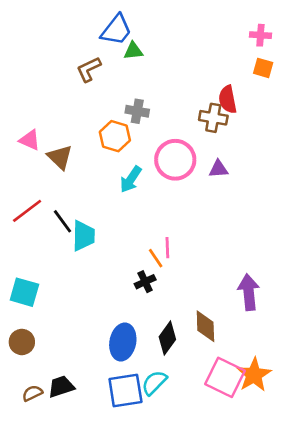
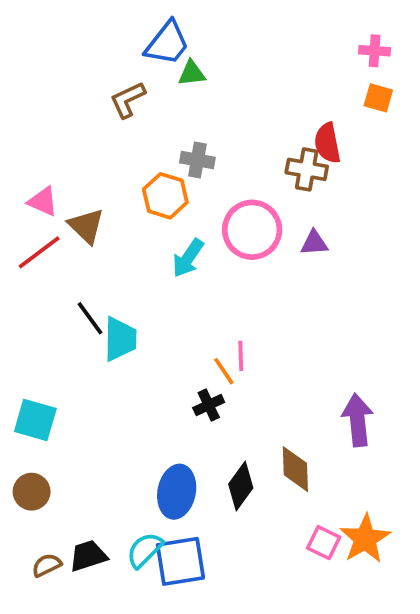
red line: (27, 211) -> (39, 252), moved
pink square: (225, 377) -> (324, 543), size x0.6
cyan semicircle: (154, 383) -> (145, 550), moved

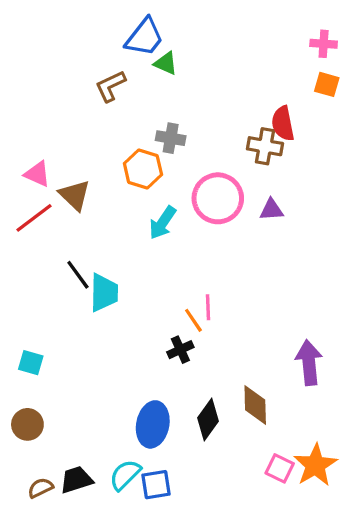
green triangle: (192, 73) -> (166, 63), turned 30
cyan square: (35, 420) -> (31, 363), size x0.7
blue square: (180, 561) -> (156, 485), size x0.7

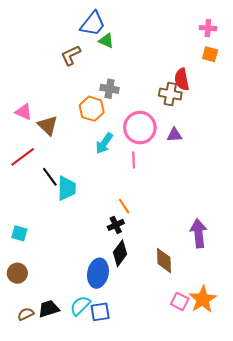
red line: (34, 218) -> (23, 157), moved
pink line: (208, 307) -> (134, 160), moved
black diamond: (208, 420) -> (120, 253), moved

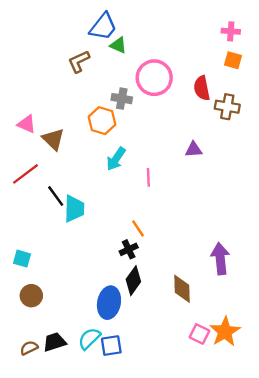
brown cross: (170, 94) -> (227, 107), moved
pink circle: (140, 128) -> (154, 78), moved
brown circle: (17, 273) -> (31, 296), moved

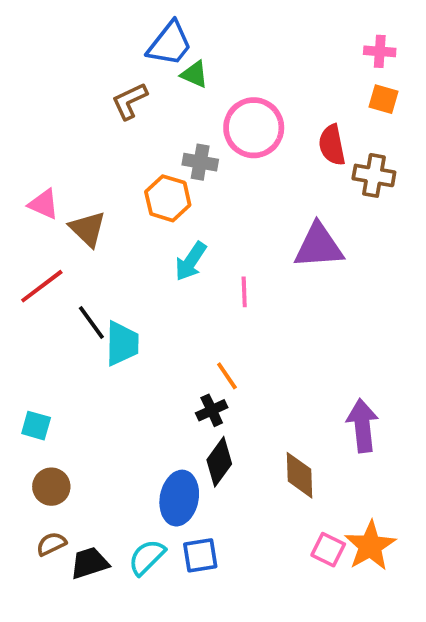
purple triangle: (194, 150) -> (319, 246), size x1.8
blue square: (111, 346) -> (200, 555), moved
brown semicircle: (29, 348) -> (51, 544), moved

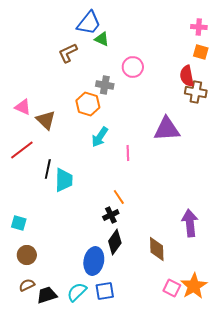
pink circle: (254, 128) -> (133, 67), size x0.7
red semicircle: (332, 145) -> (187, 76), moved
black line: (91, 322) -> (48, 169), turned 48

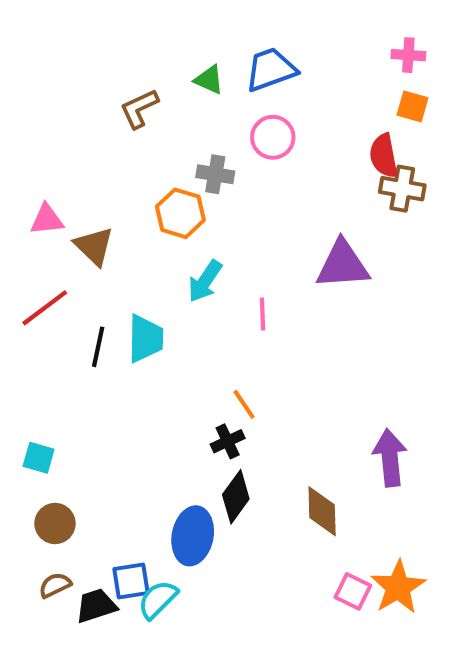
blue trapezoid: (89, 23) -> (271, 69), moved, turned -148
pink triangle: (23, 107) -> (47, 219), turned -30
cyan trapezoid: (64, 180) -> (145, 339), moved
blue square: (105, 291) -> (131, 581), moved

